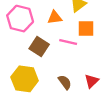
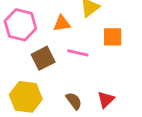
orange square: (86, 29) -> (113, 37), moved
brown square: (39, 46) -> (43, 58), turned 30

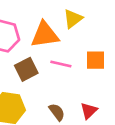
orange triangle: (62, 23) -> (45, 35), size x1.6
orange square: (113, 37) -> (96, 60), moved

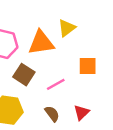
pink line: (61, 64) -> (56, 84), moved, turned -42
brown square: (26, 69) -> (24, 75), turned -30

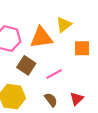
orange square: (88, 66) -> (82, 48), moved

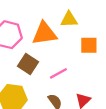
yellow triangle: (64, 25) -> (69, 19), turned 35

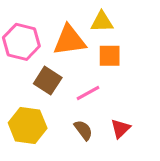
orange square: (89, 45) -> (110, 56), moved

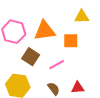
yellow triangle: (102, 22) -> (82, 17), moved
red triangle: (120, 129) -> (78, 88), turned 40

